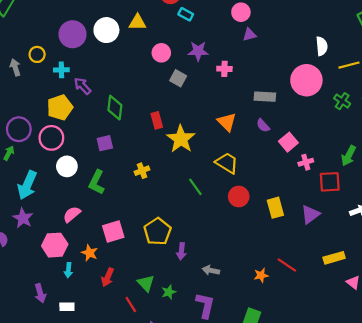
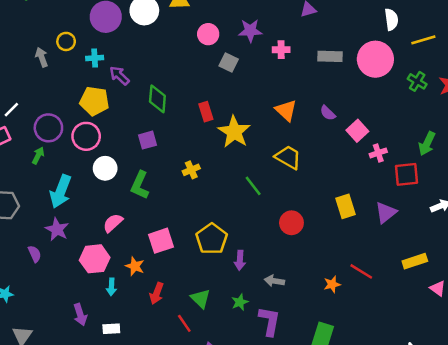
gray rectangle: (265, 97) -> (330, 56), moved
yellow pentagon: (60, 107) -> (94, 101), turned 30
red circle: (239, 197) -> (291, 223), moved
green star: (169, 292) -> (240, 302), moved

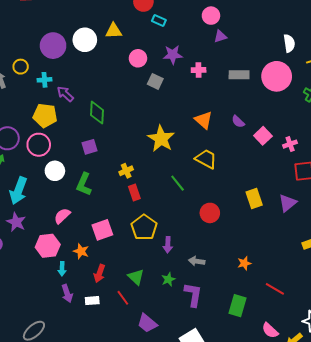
red rectangle: (206, 112) -> (134, 192), moved
pink cross: (378, 153) -> (290, 144), moved
red line: (361, 271) -> (275, 289), moved
purple arrow: (80, 315) -> (67, 293), moved
white rectangle: (111, 329) -> (92, 301), moved

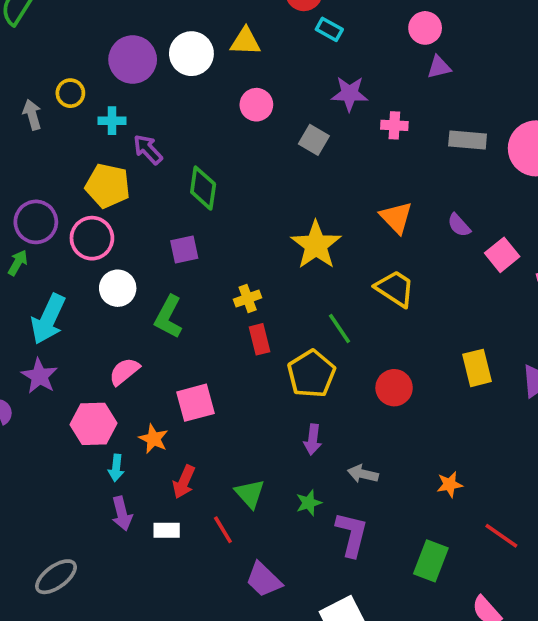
pink circle: (138, 58) -> (256, 105), moved
yellow pentagon: (144, 227) -> (311, 374), moved

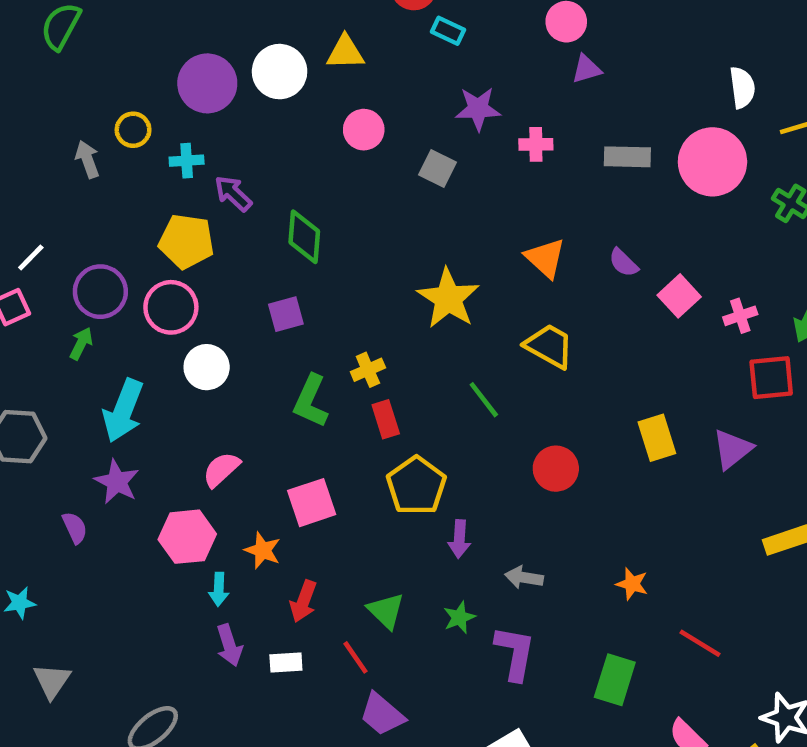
green L-shape: (168, 317) -> (311, 401), moved
yellow pentagon: (311, 374) -> (416, 486), moved
orange star: (450, 484) -> (632, 584), turned 30
purple trapezoid: (264, 580) -> (382, 714), moved

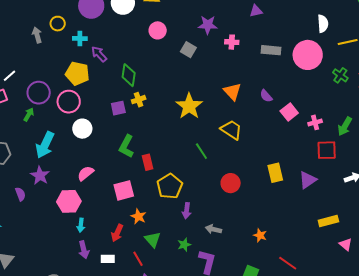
yellow cross: (368, 370) -> (139, 100), moved
red rectangle: (386, 419) -> (148, 162), moved
orange star: (263, 550) -> (138, 217), moved

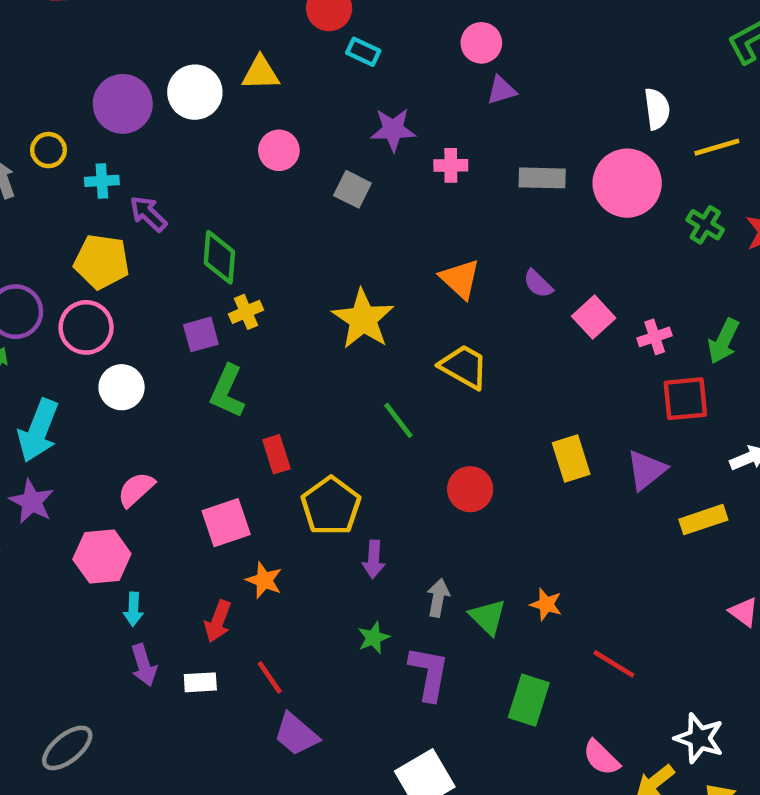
green L-shape: (126, 146) -> (227, 391), moved
yellow rectangle: (328, 221) -> (703, 520), moved
gray arrow: (213, 229) -> (438, 598), turned 91
green triangle: (153, 240) -> (488, 617), moved

